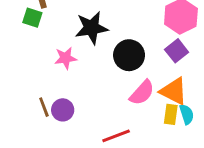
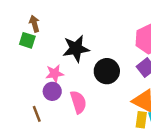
pink semicircle: (142, 93) -> (78, 102), moved, turned -60
purple circle: (63, 110) -> (52, 91), moved

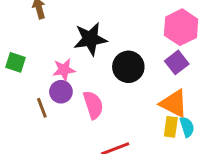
green square: (27, 40) -> (16, 62), moved
brown line: (37, 114) -> (42, 108), moved

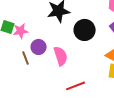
pink star: (64, 70) -> (21, 31), moved

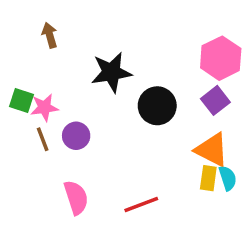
pink semicircle: (61, 56) -> (76, 197), moved
brown line: (26, 58) -> (43, 139), moved

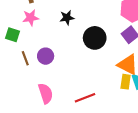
black star: (111, 72) -> (67, 18), size x0.6
pink star: (44, 108) -> (31, 18), moved

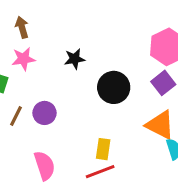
brown line: (25, 58) -> (16, 116), turned 48
yellow rectangle: (126, 82) -> (103, 149), moved

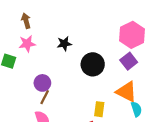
brown line: (16, 116) -> (45, 97), moved
yellow rectangle: (103, 149) -> (99, 109), moved

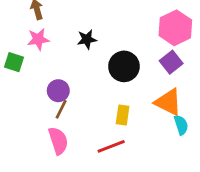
yellow rectangle: (99, 109) -> (123, 115), moved

